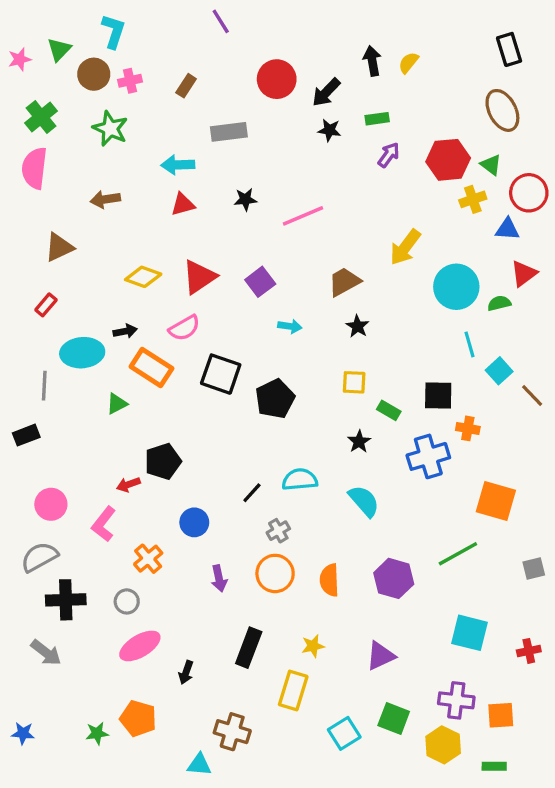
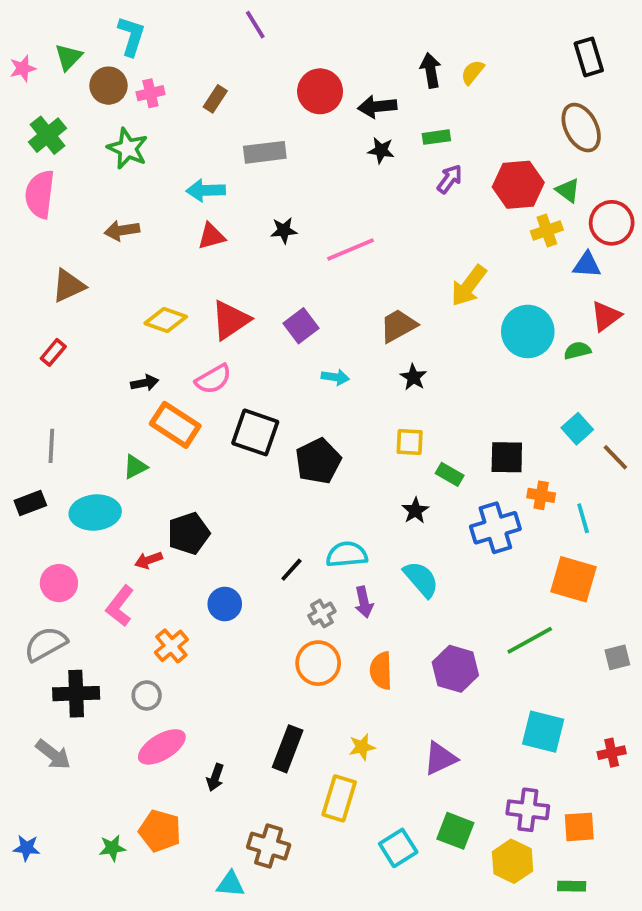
black arrow: (326, 92) -> (377, 107), turned 40
cyan line: (469, 344) -> (583, 518), moved
cyan ellipse: (82, 353) -> (95, 513), moved
purple arrow: (219, 578) -> (364, 602), moved

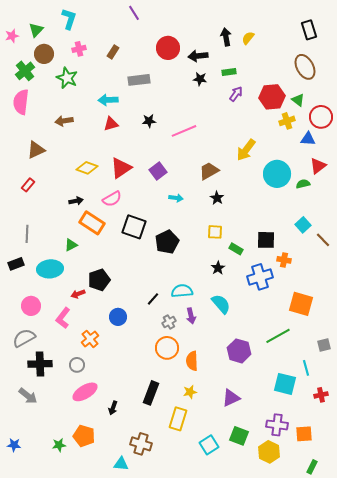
brown circle: (108, 86) -> (44, 54), moved
cyan line: (583, 518) -> (306, 368), moved
orange semicircle: (381, 671) -> (192, 361), moved
green rectangle: (572, 886) -> (312, 467), moved, turned -64

